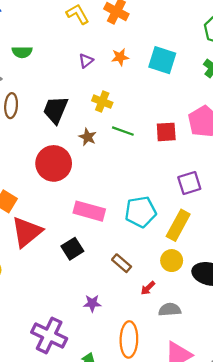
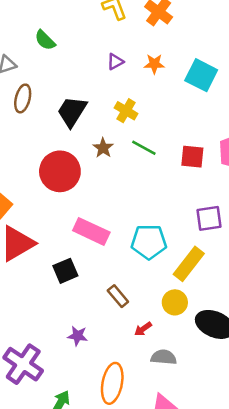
green semicircle: (22, 52) -> (45, 40), turned 36

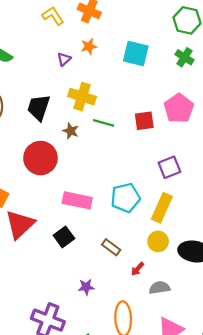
orange star: (154, 64) -> (89, 46), moved
yellow cross: (126, 111) -> (82, 97), size x1.4

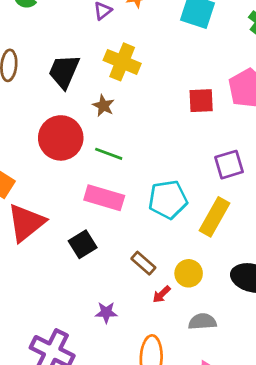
green line: (103, 123) -> (109, 154), moved
yellow circle: (158, 241) -> (189, 273), moved
red arrow: (138, 269) -> (162, 294), moved

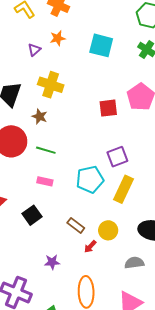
purple square: (229, 165) -> (117, 157), moved
pink rectangle: (104, 198) -> (45, 181), size x0.6
gray semicircle: (202, 322) -> (134, 263), moved

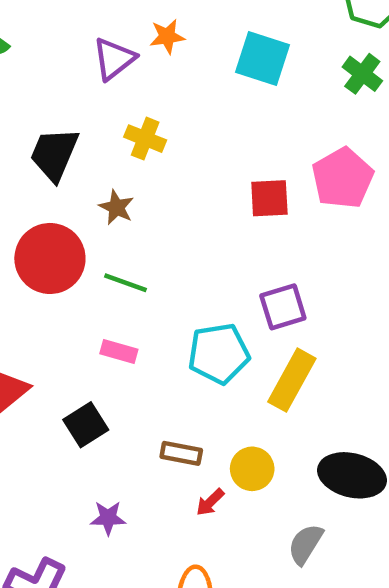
purple triangle: (34, 50) -> (114, 59), size x1.5
yellow cross: (51, 85) -> (145, 139), size x0.7
brown rectangle: (76, 225) -> (181, 453), turned -30
purple star: (52, 262) -> (108, 518), moved
gray semicircle: (134, 263) -> (306, 544), turned -54

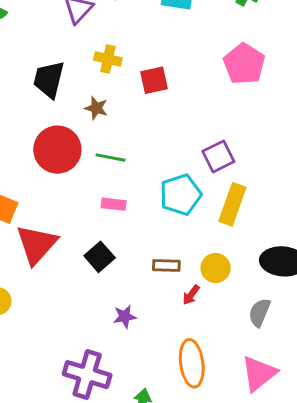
red square: (269, 198) -> (154, 80), moved

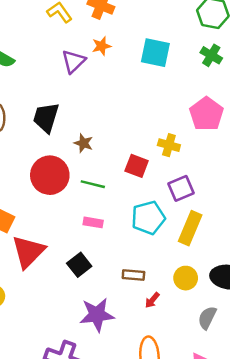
yellow cross: (108, 59) -> (169, 145), moved
red square: (154, 80) -> (137, 166), moved, turned 30
yellow circle: (216, 268) -> (186, 278), moved
purple star: (125, 317) -> (97, 315), size x1.8

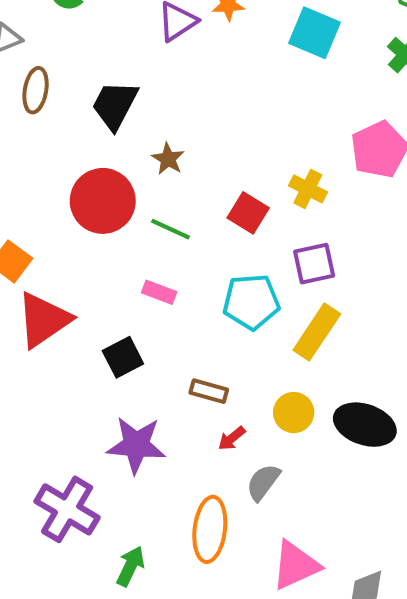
gray semicircle: (207, 318) -> (263, 482), moved

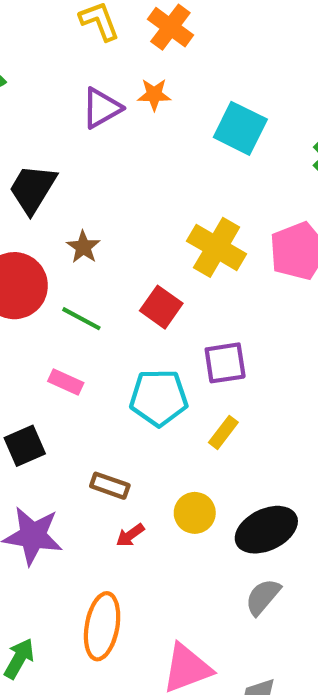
yellow cross: (308, 189) -> (217, 247), moved, size x1.5
yellow rectangle: (317, 332) -> (223, 432), size x0.6
black ellipse: (365, 425) -> (266, 530), turned -48
gray semicircle: (263, 482) -> (263, 597), moved

